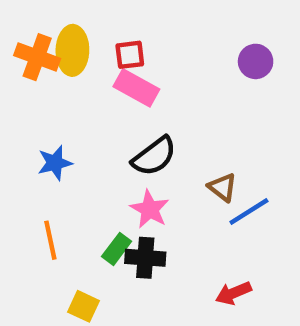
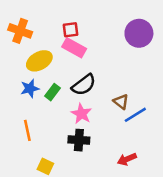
yellow ellipse: (72, 50) -> (39, 61), moved, turned 60
purple circle: (256, 61) -> (139, 33), size x1.5
green rectangle: (117, 249) -> (53, 92), moved

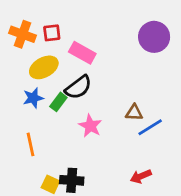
red square: (71, 30) -> (52, 33), moved
black semicircle: (84, 85) -> (78, 87), moved
brown triangle: (121, 102) -> (134, 113), turned -35
black cross: (79, 140) -> (72, 180), moved

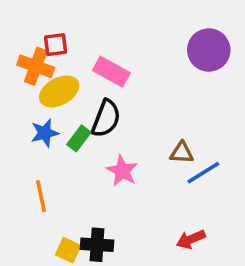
red square: (52, 33) -> (56, 45), moved
orange cross: (23, 34) -> (36, 66), moved
black semicircle: (78, 87) -> (106, 119), turned -32

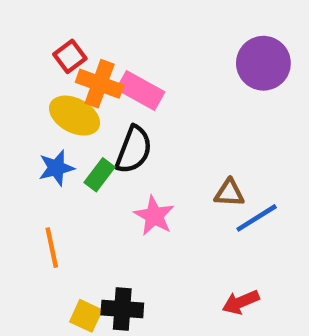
red square: (56, 45) -> (70, 56), turned -30
orange cross: (36, 66) -> (100, 84), moved
yellow ellipse: (59, 91) -> (75, 116), turned 57

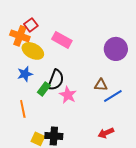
purple circle: (263, 63) -> (116, 49), moved
orange cross: (100, 84) -> (20, 36), moved
black semicircle: (134, 150) -> (56, 80), moved
green rectangle: (100, 175) -> (44, 89), moved

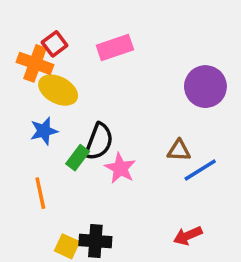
pink rectangle: (62, 40) -> (115, 47), moved, turned -48

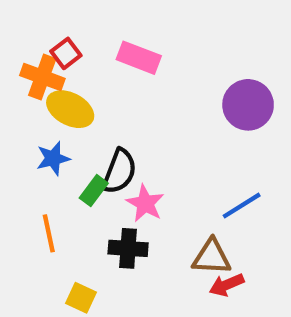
pink rectangle: (115, 47) -> (139, 58), turned 40
brown triangle: (179, 150) -> (212, 257), moved, size x1.4
black cross: (95, 241) -> (128, 248), moved

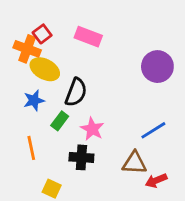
black semicircle: (119, 171) -> (76, 92), moved
red arrow: (227, 285) -> (156, 181), moved

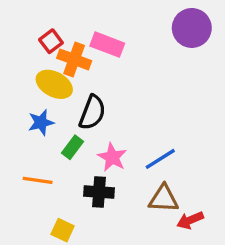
orange cross: (27, 49) -> (74, 59), moved
purple circle: (157, 67) -> (192, 28), moved
blue line: (153, 130) -> (160, 159), moved
orange line: (31, 148) -> (38, 180), turned -70

